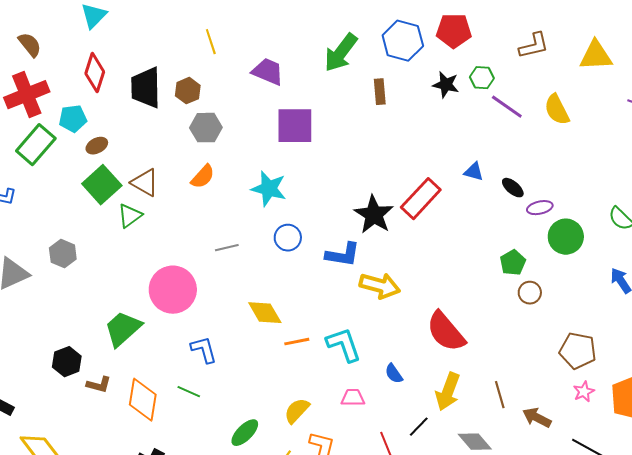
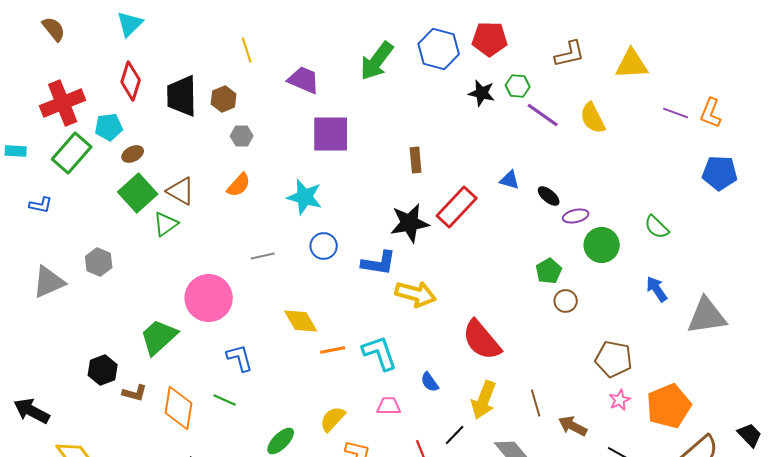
brown semicircle: (30, 45) -> (54, 29), moved
brown rectangle: (380, 92) -> (416, 160), moved
gray hexagon: (206, 128) -> (242, 136), size x0.7
black star: (374, 215) -> (410, 223), turned 30

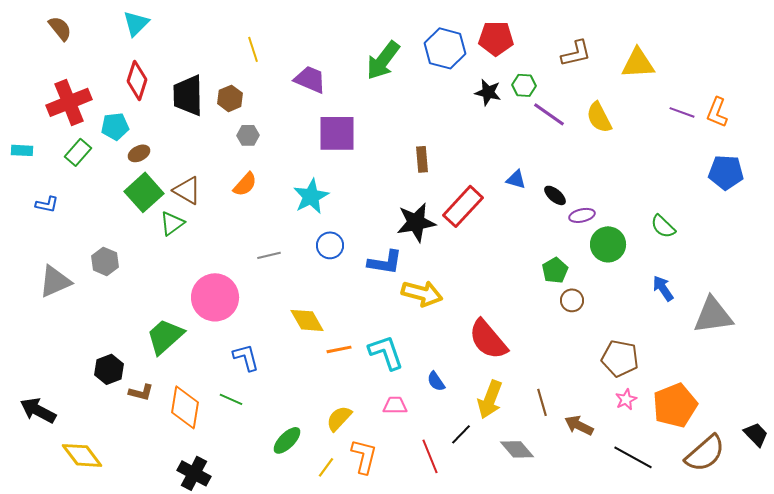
green rectangle: (72, 153) -> (78, 152), size x0.7
cyan star: (305, 197) -> (311, 196), turned 30

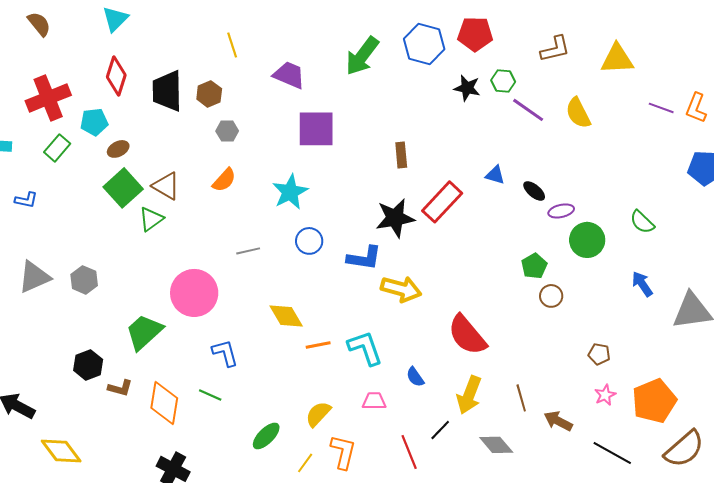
gray hexagon: (105, 261) -> (84, 280), moved
brown pentagon: (620, 358) -> (599, 354), size x0.6

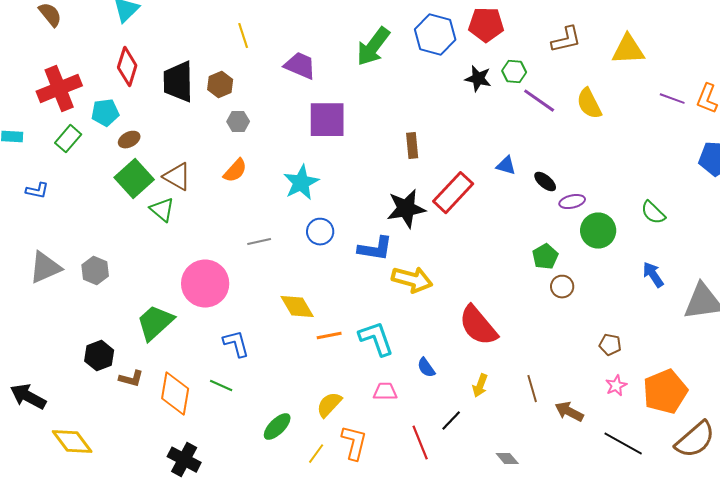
green triangle: (151, 219) -> (162, 210), turned -44
yellow arrow: (469, 395) -> (480, 386), size x0.6
gray diamond: (496, 445) -> (507, 459), moved, size x0.7

